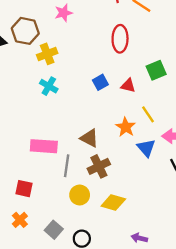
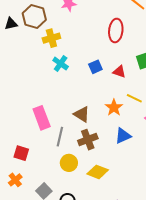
cyan cross: (49, 86) -> (61, 64), moved
yellow line: (148, 114) -> (134, 98), turned -35
pink rectangle: (44, 146) -> (42, 118), turned 60
blue triangle: (146, 148) -> (123, 136), moved, turned 42

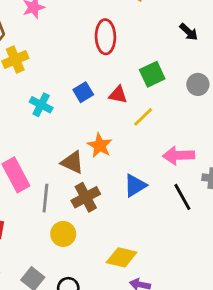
cyan cross: (61, 64) -> (41, 105), moved
yellow line: (134, 98) -> (143, 117), moved, turned -63
orange star: (114, 108) -> (100, 145), moved
yellow diamond: (98, 172) -> (122, 257), moved

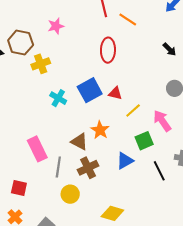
green square: (152, 74) -> (144, 141), moved
blue square: (83, 92) -> (90, 90), size x1.6
pink arrow: (179, 155) -> (162, 121), moved, turned 55

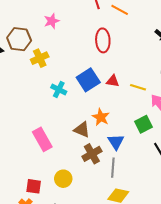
yellow line: (133, 110) -> (138, 87), moved, turned 63
blue triangle: (125, 161) -> (116, 142), moved, turned -30
gray line: (58, 167) -> (113, 168), moved
red square: (19, 188) -> (34, 186), moved
yellow circle: (70, 194) -> (63, 179), moved

